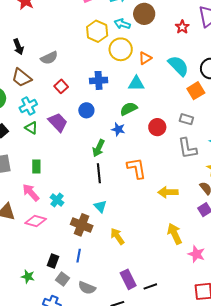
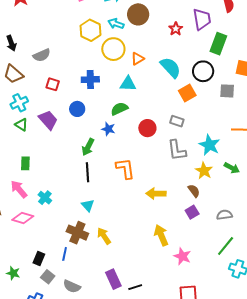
red square: (61, 86) -> (53, 84), turned -32
brown cross: (82, 225) -> (77, 233), moved

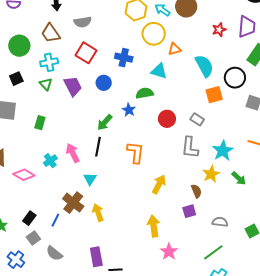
red square: (53, 84) -> (86, 53), size x1.5
pink arrow: (19, 189) -> (73, 153), moved
yellow arrow: (156, 194) -> (159, 184), turned 102

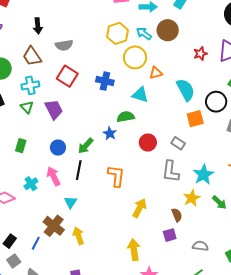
blue circle: (104, 83) -> (58, 148), moved

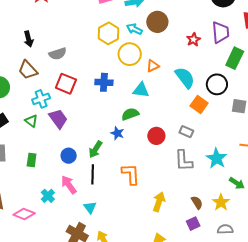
cyan cross: (30, 85) -> (41, 99), moved
orange square: (195, 119) -> (199, 105), turned -30
yellow star: (192, 198) -> (221, 202), moved

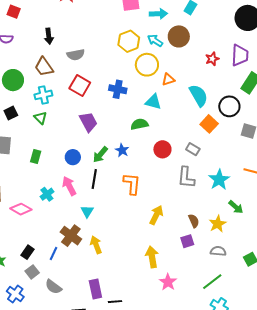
cyan cross: (41, 99) -> (43, 95), moved
purple trapezoid: (58, 119) -> (88, 122), moved
blue star: (117, 133) -> (122, 150), moved

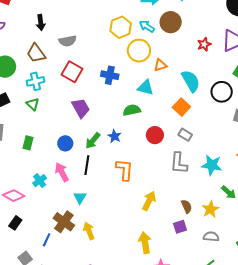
orange square: (209, 124) -> (181, 107), moved
cyan star: (219, 180) -> (212, 165), turned -30
black rectangle: (28, 252) -> (15, 223), moved

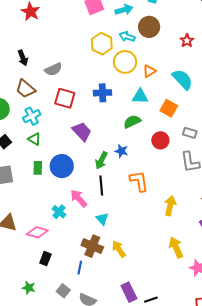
orange square: (181, 107) -> (169, 108), moved
green rectangle: (28, 143) -> (38, 168), moved
blue circle: (65, 143) -> (62, 166), moved, size x1.5

